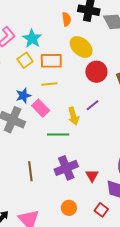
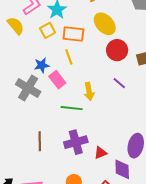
yellow line: (49, 84) -> (69, 57), turned 70
purple line: (93, 105) -> (119, 83), moved, turned 72
red triangle: (92, 176) -> (101, 153), turned 32

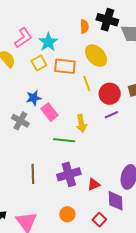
red circle: (117, 50) -> (110, 94), moved
yellow line: (69, 57) -> (87, 83), moved
purple line: (119, 83) -> (111, 115), turned -64
gray cross: (28, 88) -> (20, 121), size x0.7

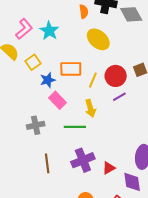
yellow square: (39, 63) -> (33, 62), moved
orange rectangle: (65, 66) -> (71, 69), moved
yellow line: (87, 83) -> (93, 80), moved, turned 49
blue star: (34, 98) -> (48, 80), moved
gray cross: (20, 121) -> (36, 125), moved, turned -36

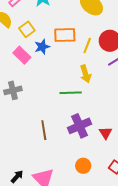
pink rectangle: (57, 100) -> (22, 55), moved
gray cross: (36, 125) -> (13, 90), moved
red triangle: (109, 168) -> (106, 133), turned -32

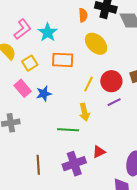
orange rectangle: (65, 35) -> (63, 60), moved
blue star: (42, 47) -> (44, 94), moved
red triangle: (106, 133) -> (99, 152), moved, turned 32

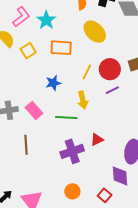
pink rectangle: (23, 88) -> (34, 110), moved
blue star: (44, 94) -> (53, 83), moved
brown line: (38, 165) -> (26, 145), moved

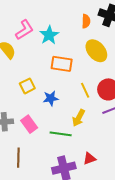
yellow square: (28, 51) -> (27, 86), moved
yellow line: (87, 72) -> (85, 90), turned -56
yellow arrow: (83, 100) -> (79, 118), turned 36

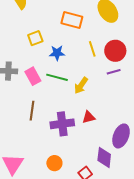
yellow arrow: (79, 118) -> (81, 85), moved
green line: (61, 134) -> (57, 77), moved
brown line: (18, 158) -> (32, 111), moved

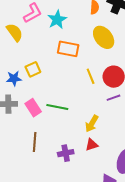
blue star: (57, 53) -> (14, 79), moved
yellow arrow: (81, 85) -> (92, 124), moved
purple cross: (62, 124) -> (66, 153), size x0.7

